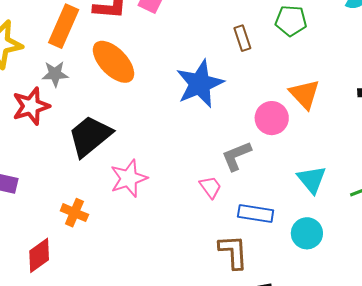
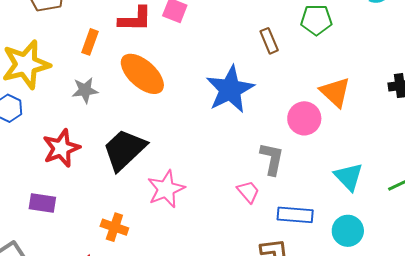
orange rectangle: (64, 26) -> (90, 42), size x0.6
red star: (31, 106) -> (61, 148), moved
gray L-shape: (236, 156) -> (272, 159), turned 128

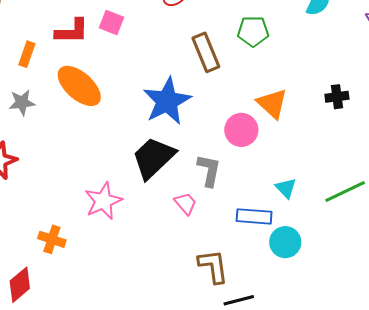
brown rectangle: (269, 41) -> (206, 52), size x1.5
black trapezoid: (124, 150) -> (153, 158), moved
cyan triangle: (349, 177) -> (286, 188), size x0.7
blue rectangle: (295, 215) -> (254, 216), moved

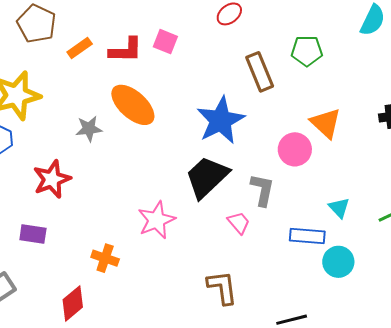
orange rectangle: (27, 54) -> (80, 48), moved, turned 35
gray star: (22, 102) -> (89, 129), moved
brown L-shape: (213, 266) -> (222, 287), moved

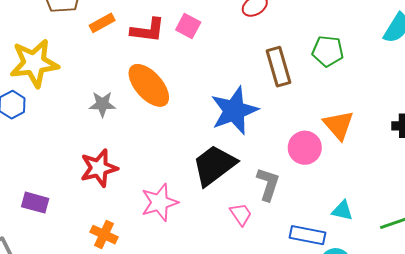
red star: (52, 179) -> (99, 168), moved
cyan triangle: (339, 208) -> (342, 211), turned -40

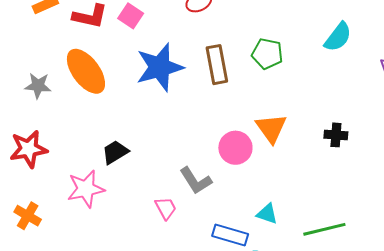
blue star: (234, 111) -> (160, 67), moved
black trapezoid: (214, 165) -> (115, 152), moved, size x0.6
gray L-shape: (268, 184) -> (196, 181), turned 124

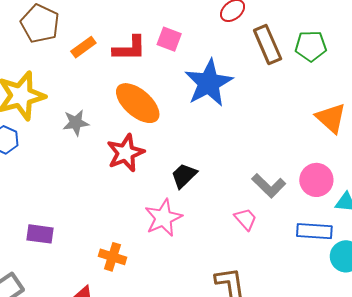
brown rectangle: (217, 65) -> (268, 45), moved
gray star: (38, 86) -> (76, 123), moved
pink circle: (235, 148) -> (316, 180), moved
red star: (29, 149) -> (126, 153), moved

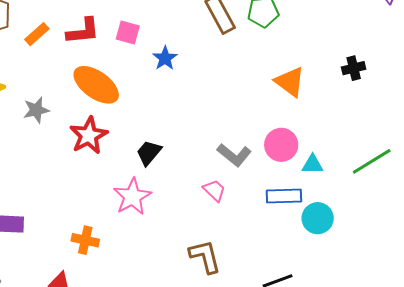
pink square: (169, 39) -> (128, 32), moved
blue star: (209, 83) -> (165, 58), size x0.5

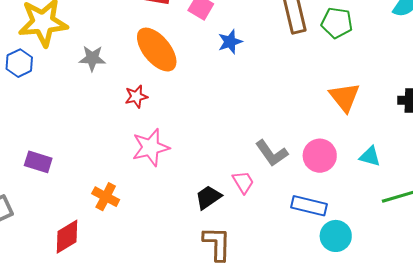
red star: (89, 135) -> (136, 97), size x0.6
black trapezoid: (149, 153) -> (208, 197), moved
cyan triangle: (312, 164) -> (370, 156), moved
pink star: (132, 197) -> (151, 147), moved

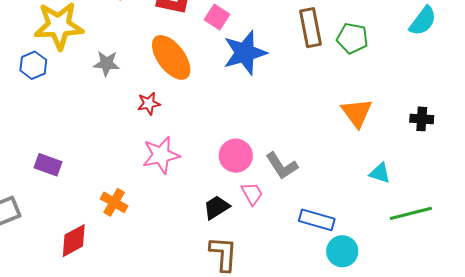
blue star: (230, 42) -> (245, 53), size x1.8
pink circle: (320, 156) -> (236, 156), moved

